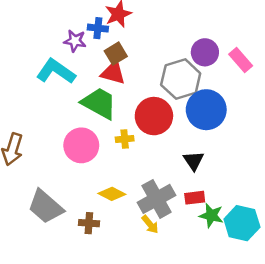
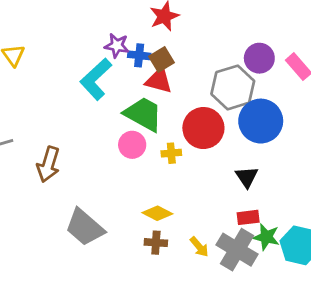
blue cross: (98, 28) -> (139, 55), moved
cyan L-shape: (56, 71) -> (96, 79), turned -78
pink circle: (81, 145) -> (132, 145), moved, size x0.7
gray cross: (156, 199) -> (237, 250), moved, turned -30
brown cross: (89, 223) -> (156, 243), moved

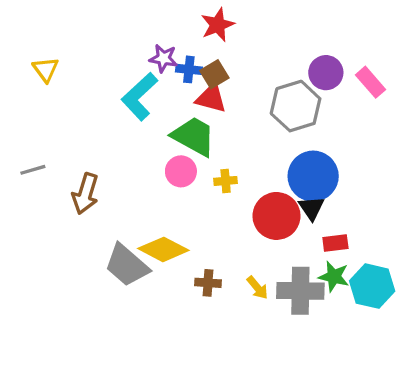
blue circle: (261, 121) -> (313, 176), moved
red circle: (203, 128) -> (276, 216), moved
yellow diamond: (157, 213) -> (163, 249), moved, size x1.4
red rectangle: (248, 217) -> (335, 243), moved
gray cross: (237, 250) -> (300, 291), turned -30

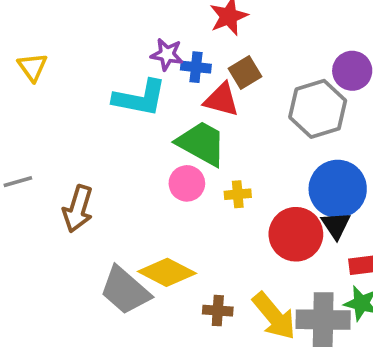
brown square: (214, 74) -> (245, 73), moved
cyan L-shape: (140, 97) -> (140, 98), turned -126
yellow arrow: (257, 288) -> (274, 316), size x1.8

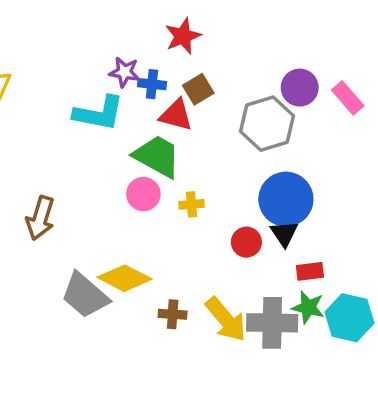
red circle: (296, 234) -> (246, 242), size x0.6

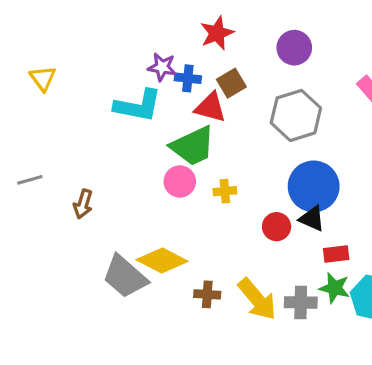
purple circle: (300, 88) -> (294, 48), moved
green trapezoid: (157, 156) -> (193, 146), turned 126
brown arrow: (40, 218) -> (83, 204), size x0.7
black triangle: (284, 234) -> (312, 219), turned -32
gray cross: (272, 323) -> (301, 302), size x0.7

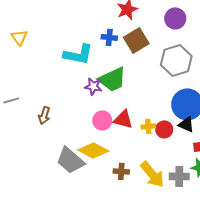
purple star: (162, 67) -> (93, 86), moved
brown square: (231, 83) -> (136, 40), size x1.4
red triangle: (210, 107) -> (123, 119), moved
pink circle: (180, 182) -> (102, 120), moved
yellow cross: (225, 191) -> (148, 126), moved

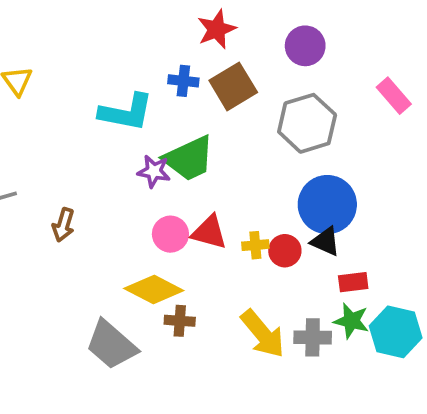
gray trapezoid: (70, 160) -> (111, 345), moved
brown cross: (121, 171) -> (180, 321), moved

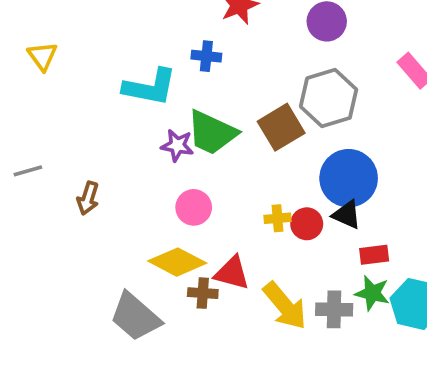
brown square: (233, 86) -> (281, 127), moved
green trapezoid: (189, 158) -> (212, 133), turned 50
red triangle: (209, 232) -> (232, 273), moved

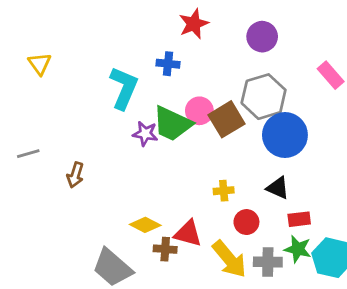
cyan L-shape: (150, 87) -> (124, 88), turned -78
blue circle: (349, 178) -> (285, 135), moved
pink circle: (194, 207) -> (199, 111), moved
red circle: (307, 224) -> (246, 222), moved
yellow diamond: (177, 262) -> (145, 225), size x0.7

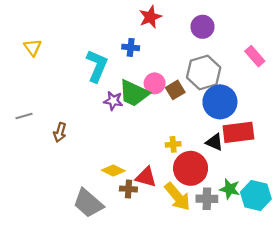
brown square: (226, 119) -> (175, 90), size x0.7
red rectangle: (299, 219) -> (238, 132), moved, size x1.8
red circle: (246, 222) -> (191, 168), size x1.8

